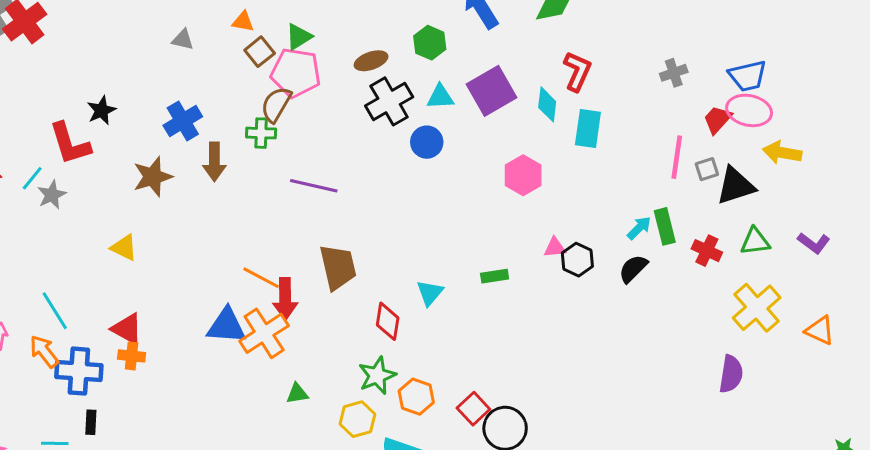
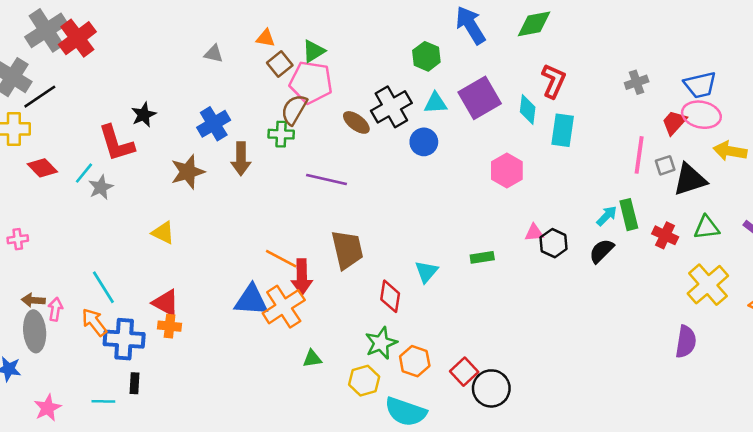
brown ellipse: (371, 61) -> (356, 122), moved, turned 56

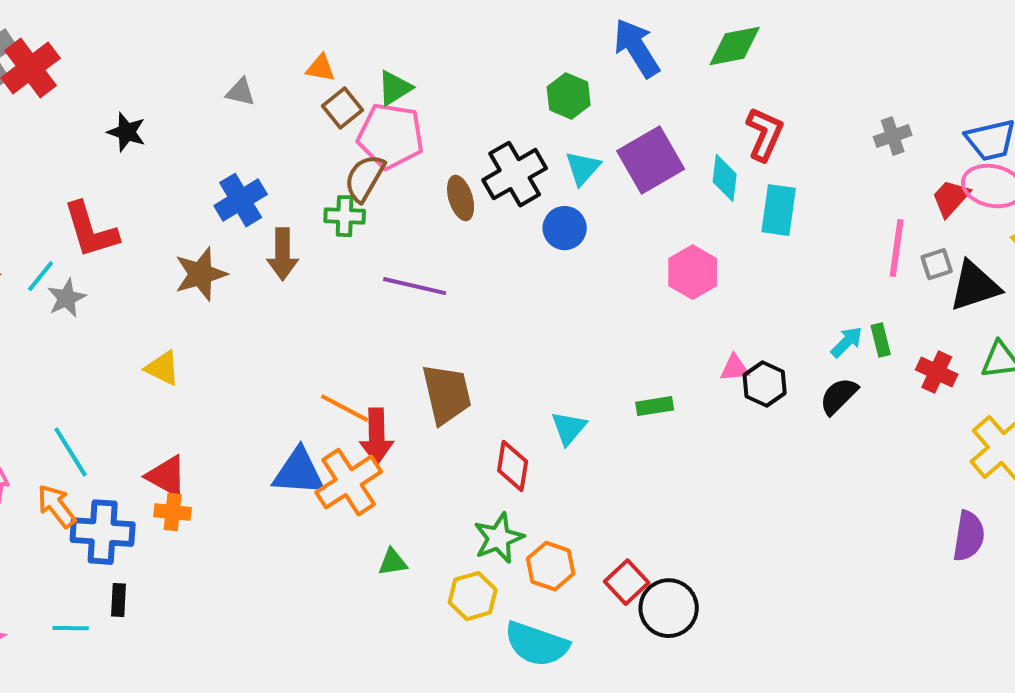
cyan triangle: (435, 103) -> (583, 168), turned -45
black star: (144, 115) -> (127, 132), moved, turned -30
brown ellipse: (356, 122) -> (461, 198), turned 36
green rectangle: (629, 215) -> (881, 340), size x0.7

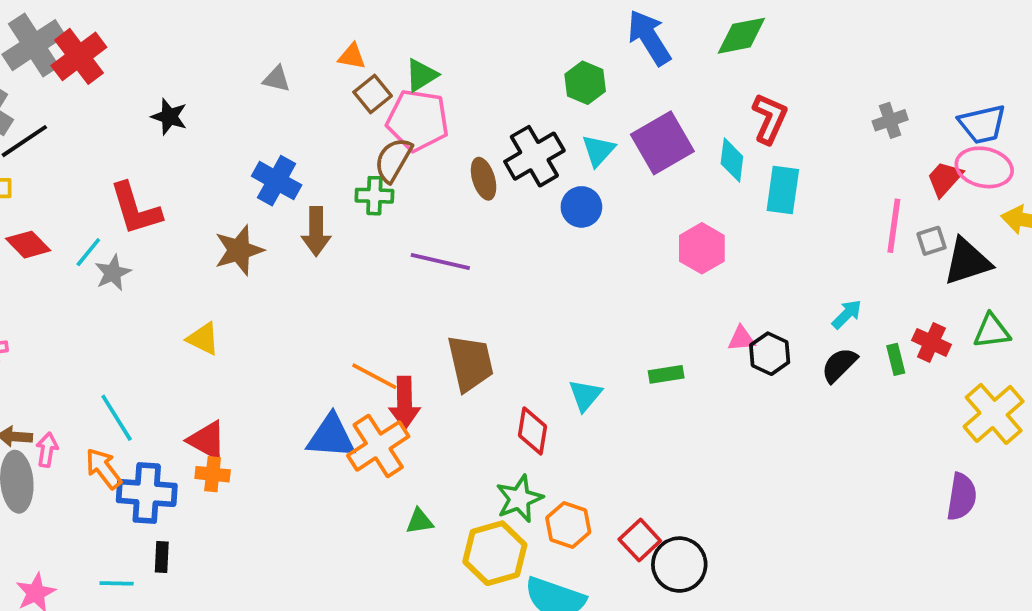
blue cross: (241, 200) -> (277, 181), turned -30
green rectangle: (881, 340) -> (896, 359), moved
yellow hexagon: (473, 596) -> (495, 553), size x1.4

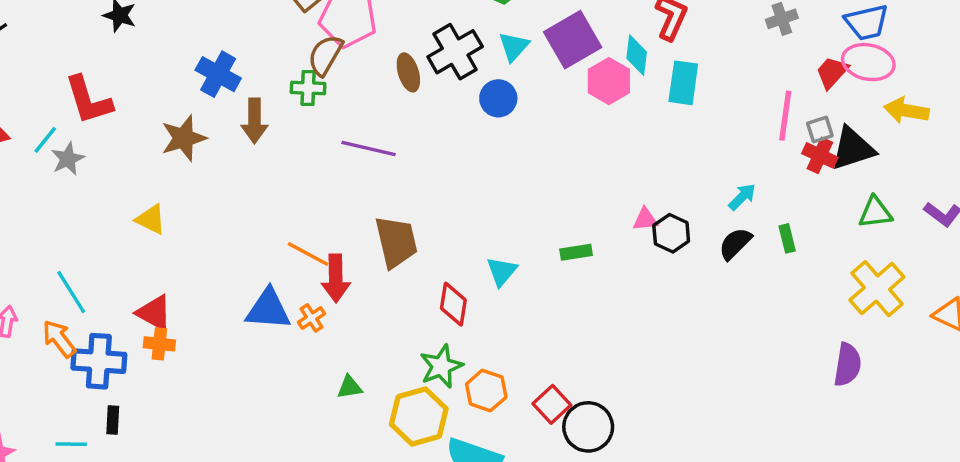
pink hexagon: (702, 248) -> (609, 81), moved
red cross: (931, 342) -> (820, 155), moved
orange cross: (378, 446) -> (312, 318), size x0.5

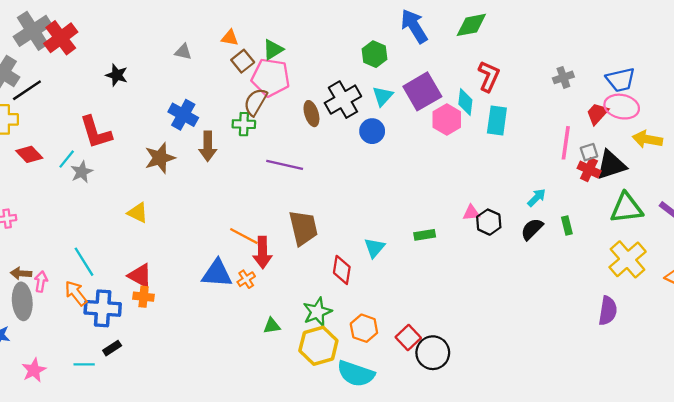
green triangle: (875, 212) -> (626, 208), size x1.4
green star: (441, 366) -> (317, 312), moved
black rectangle: (113, 420) -> (112, 348), turned 54

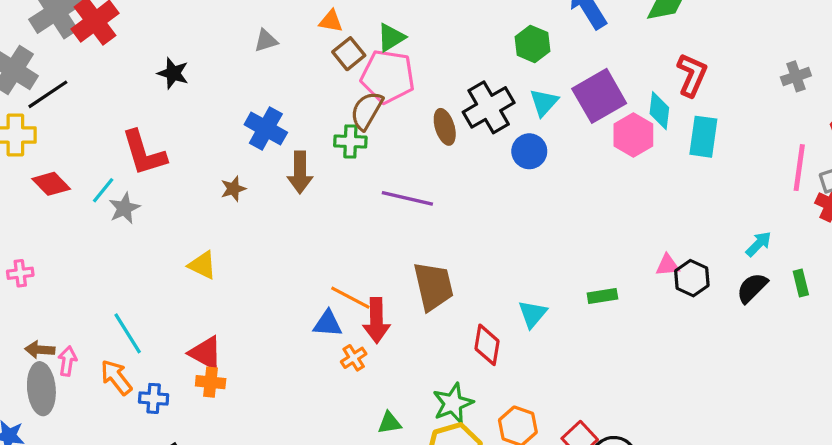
gray triangle: (183, 52) -> (266, 41), turned -30
brown star: (160, 158) -> (233, 189), size x0.6
blue triangle: (217, 273) -> (328, 324), moved, size x0.7
blue cross: (103, 308) -> (154, 398), size x0.6

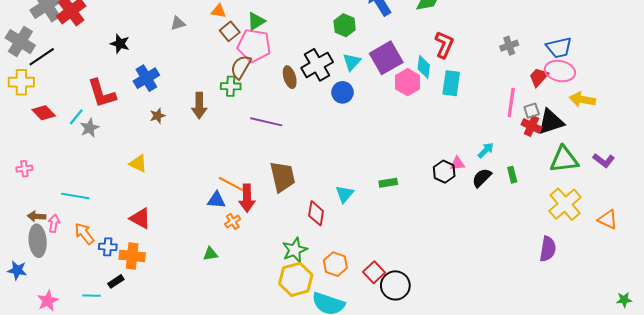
blue cross: (266, 128) -> (146, 78), moved, turned 30
pink triangle: (668, 265) -> (457, 164), moved
cyan line: (128, 333) -> (75, 196), moved, turned -48
orange cross: (211, 382) -> (132, 256), moved, size x1.4
green triangle: (389, 423) -> (210, 254), moved

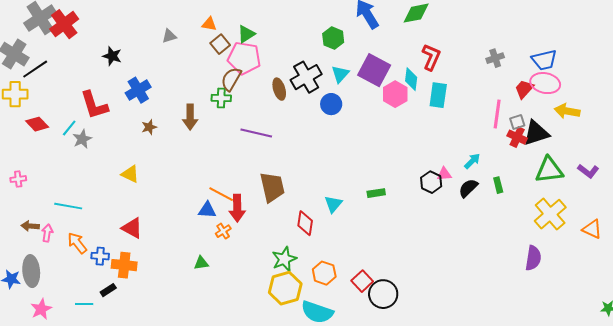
purple square: (386, 58) -> (374, 70), turned -32
gray ellipse: (38, 241) -> (31, 271), moved

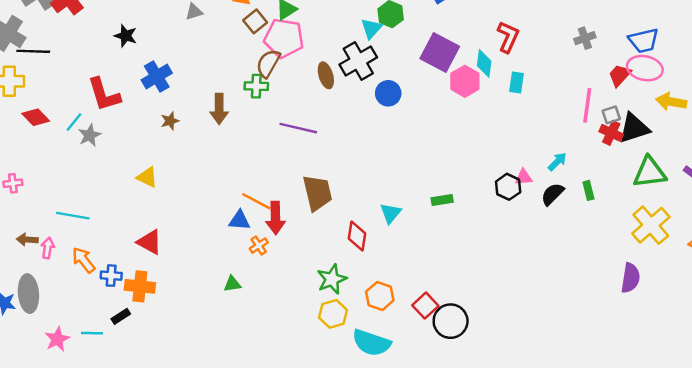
black line: (35, 69) -> (33, 51), turned 36
cyan triangle: (340, 74) -> (371, 29), moved
cyan rectangle: (438, 95) -> (516, 83), size x0.7
yellow hexagon: (285, 288) -> (333, 314), size x0.7
pink star: (41, 309) -> (57, 339), moved

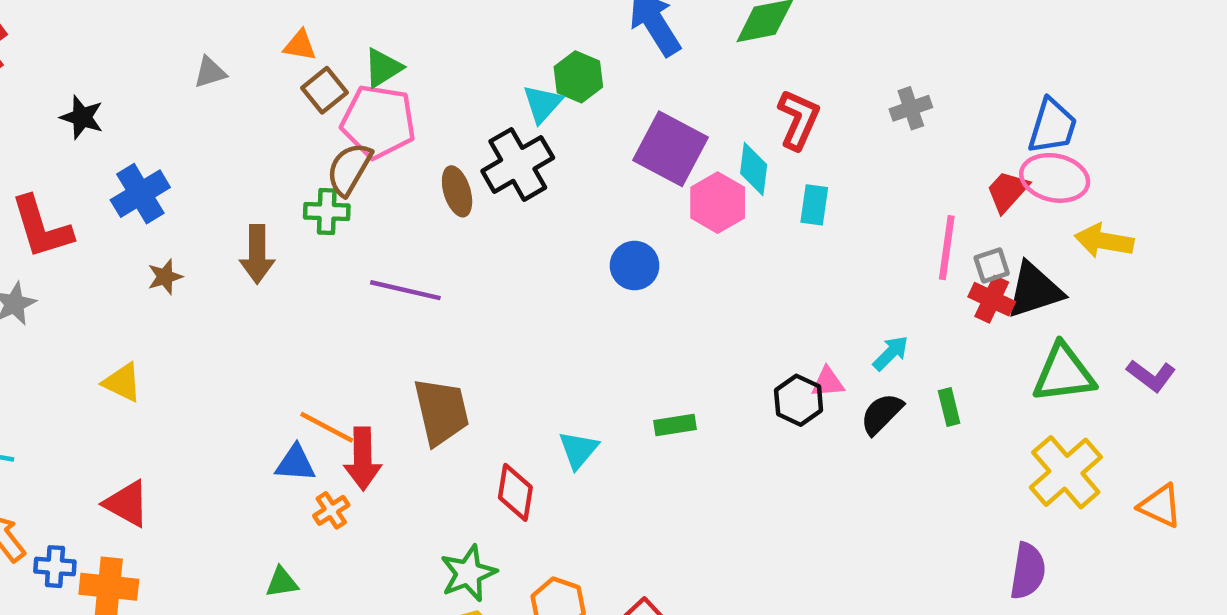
gray cross: (585, 38) -> (911, 108), moved
blue trapezoid: (644, 41) -> (1052, 126), turned -60
blue circle: (388, 93) -> (635, 266), moved

